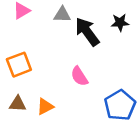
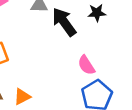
pink semicircle: (79, 76) -> (86, 65), moved

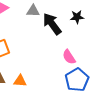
orange triangle: (22, 97) -> (20, 81), turned 32

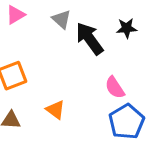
gray triangle: (33, 11) -> (61, 19), turned 40
orange triangle: (20, 81) -> (55, 110), moved, turned 32

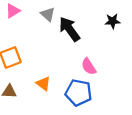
black star: (127, 28) -> (113, 21), moved
blue pentagon: (127, 122) -> (79, 93), moved, turned -30

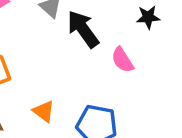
pink semicircle: (89, 67) -> (122, 60), moved

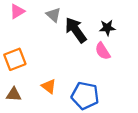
black star: (148, 17) -> (107, 28), moved

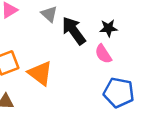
orange triangle: (49, 86) -> (40, 73), moved, size x1.5
blue pentagon: (85, 96) -> (119, 93), moved

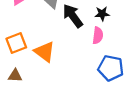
pink semicircle: (103, 54) -> (98, 35), turned -140

